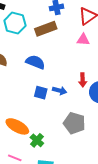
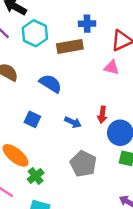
blue square: (41, 93) -> (32, 119), moved

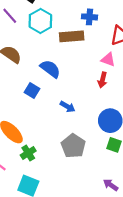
red arrow: (102, 115) -> (102, 80), moved
blue square: (32, 119) -> (32, 91), moved

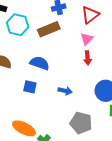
pink triangle: (108, 59) -> (87, 39), turned -48

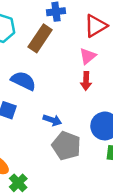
brown rectangle: (49, 29) -> (40, 38), turned -40
gray pentagon: (81, 123) -> (66, 146), moved

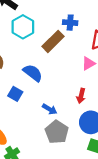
red arrow: (86, 81) -> (81, 96), moved

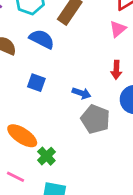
blue semicircle: (33, 73) -> (42, 39), moved

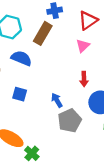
blue arrow: (81, 93) -> (57, 100), turned -136
gray pentagon: (95, 119) -> (70, 121), turned 30

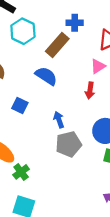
blue semicircle: (21, 58) -> (46, 76), moved
red arrow: (84, 79) -> (90, 90), moved

